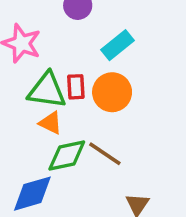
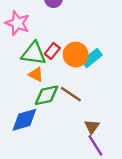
cyan rectangle: (118, 45) -> (92, 58), moved
red rectangle: (76, 87) -> (52, 51), turned 42

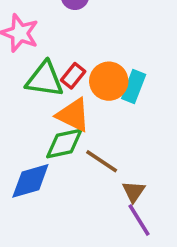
cyan rectangle: (92, 58) -> (134, 86), turned -30
orange triangle: (36, 74) -> (73, 115), moved, size x1.5
brown line: (71, 94) -> (102, 161), moved

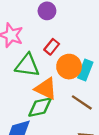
red rectangle: (73, 76) -> (52, 47), moved
brown line: (102, 161) -> (82, 102), moved

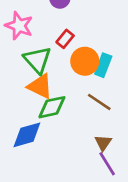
green triangle: (27, 65) -> (37, 60), turned 40
orange triangle: (46, 89) -> (40, 86), moved

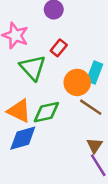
orange circle: (85, 61) -> (77, 82), moved
orange triangle: (40, 86) -> (19, 111), moved

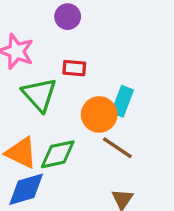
red rectangle: (59, 48) -> (74, 68), turned 56

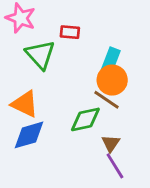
orange circle: (99, 114) -> (112, 80), moved
green diamond: (58, 154) -> (85, 119), moved

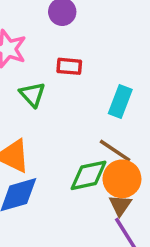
green triangle: (40, 55) -> (32, 94), size x0.7
orange circle: (112, 80) -> (122, 179), moved

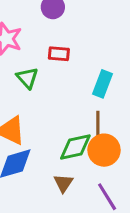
brown line: (115, 151) -> (98, 126), turned 56
brown triangle: (120, 205) -> (63, 183), moved

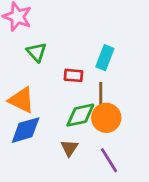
red rectangle: (59, 54) -> (73, 75), moved

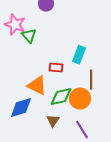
green triangle: (37, 52) -> (29, 36), moved
brown line: (101, 96) -> (91, 80), moved
orange triangle: (21, 100) -> (37, 86), moved

